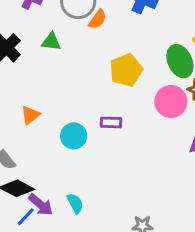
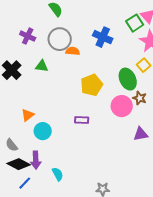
orange semicircle: (98, 19) -> (73, 51), turned -120
cyan circle: (74, 136) -> (43, 131), moved
purple arrow: (41, 205) -> (36, 160), moved, turned 48

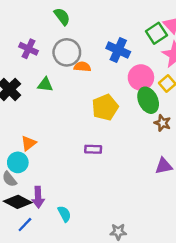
pink circle: (122, 106) -> (141, 77), moved
cyan circle: (43, 131) -> (18, 162), moved

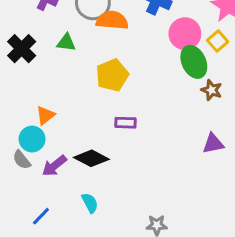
orange semicircle: (82, 67) -> (112, 20), size x1.5
yellow pentagon: (105, 107) -> (112, 75), moved
purple arrow: (38, 197) -> (54, 166), moved, turned 54
black diamond: (18, 202) -> (91, 158), moved

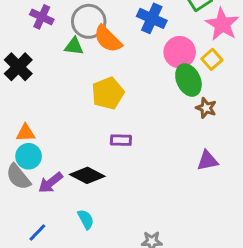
orange semicircle: (112, 20) -> (108, 39), turned -140
green triangle: (66, 43) -> (74, 46), moved
orange triangle: (45, 115) -> (26, 133), moved, turned 36
gray semicircle: (22, 160) -> (18, 177), size x1.4

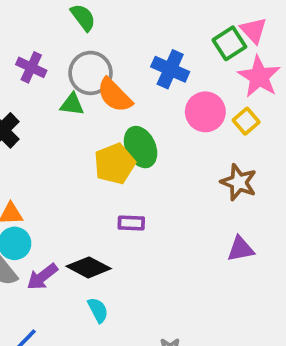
green ellipse: (188, 80) -> (141, 147), moved
brown star: (206, 108) -> (239, 182), size x1.4
cyan semicircle: (86, 219) -> (98, 310), moved

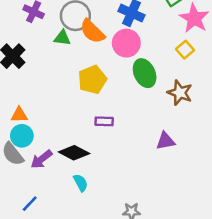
pink circle: (205, 112) -> (126, 43), moved
green ellipse: (141, 147) -> (145, 73), moved
purple triangle: (241, 249) -> (165, 141), moved

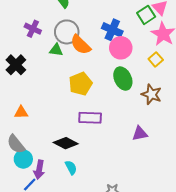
pink circle: (126, 43) -> (121, 48), moved
purple rectangle: (104, 121) -> (90, 118), size x1.5
cyan circle: (22, 136) -> (23, 159), moved
purple arrow: (41, 159) -> (39, 170), moved, turned -42

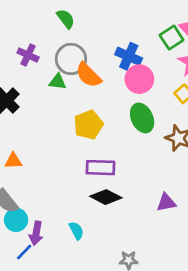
purple triangle: (140, 134) -> (166, 202), moved
black diamond: (66, 143) -> (106, 197), moved

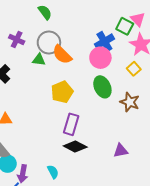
green square: (172, 38) -> (125, 26), turned -30
blue cross: (129, 56) -> (104, 41), moved, turned 36
purple rectangle: (100, 168) -> (71, 124), turned -75

